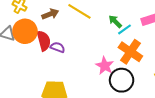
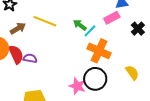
pink star: (105, 66) -> (77, 86), moved

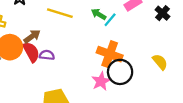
brown arrow: (18, 28) -> (32, 36), moved
orange cross: (99, 51) -> (110, 54), moved
pink star: (77, 86) -> (101, 81), turned 30

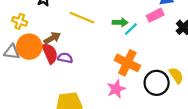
green arrow: (99, 14) -> (120, 22), turned 144
black circle: (120, 72) -> (157, 83), moved

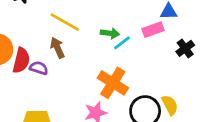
brown arrow: (52, 38) -> (57, 48), moved, turned -91
red semicircle: (50, 53) -> (21, 60), turned 30

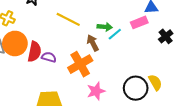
brown arrow: (57, 48) -> (93, 43), moved
orange cross: (113, 83) -> (80, 64), moved, turned 30

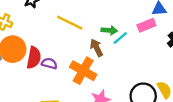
orange cross: (80, 64) -> (83, 71), turned -30

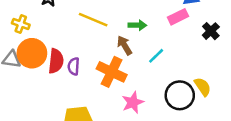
cyan line: (120, 38) -> (156, 56), moved
purple semicircle: (49, 63) -> (74, 66), turned -98

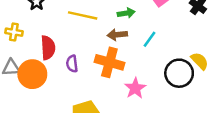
brown arrow: (124, 45) -> (117, 35), turned -54
orange circle: (32, 53) -> (32, 74), moved
red semicircle: (56, 61) -> (48, 48), moved

